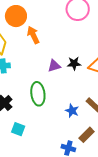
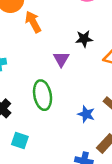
black star: (74, 63) -> (84, 39), moved
purple triangle: (54, 66) -> (61, 59), turned -40

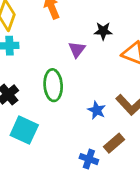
cyan square: (20, 140) -> (24, 130), size x1.5

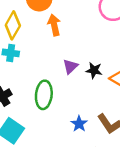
black star: (103, 31) -> (94, 70), moved

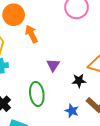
black star: (94, 70) -> (79, 81), moved

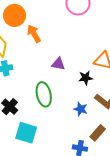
purple triangle: (53, 65) -> (58, 64), turned -48

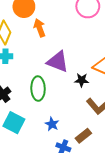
purple triangle: (58, 64) -> (58, 62), size x1.6
blue star: (81, 109) -> (52, 124), moved

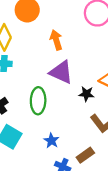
orange arrow: (40, 28) -> (56, 40), moved

